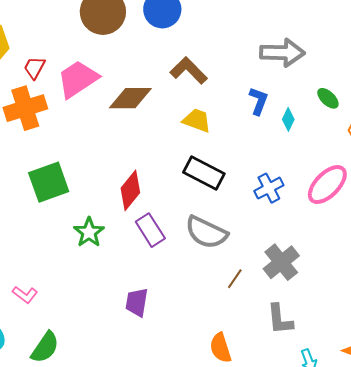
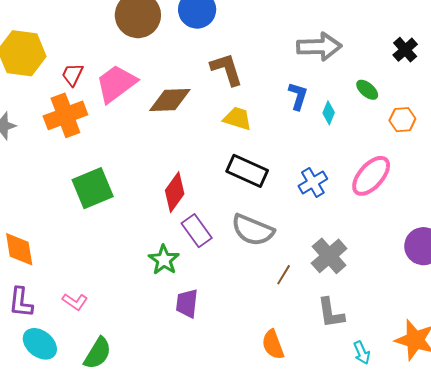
brown L-shape: (189, 71) -> (227, 69), turned 30
green star: (89, 232) -> (164, 260), moved

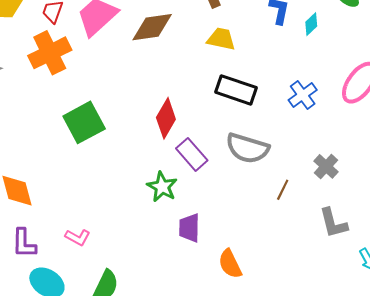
cyan diamond: (329, 113) -> (311, 24), turned 30
gray cross: (329, 256) -> (326, 166), size x0.7
orange semicircle: (273, 345) -> (230, 264), moved

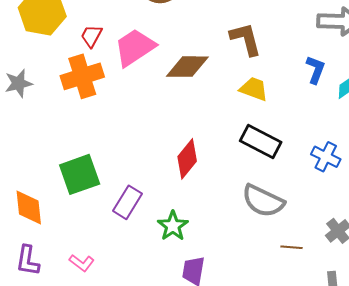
blue cross: (303, 95) -> (326, 157), turned -36
green square: (84, 122) -> (80, 174), moved
purple rectangle: (192, 154) -> (128, 202), moved, turned 64
brown line: (283, 190) -> (291, 247), turned 60

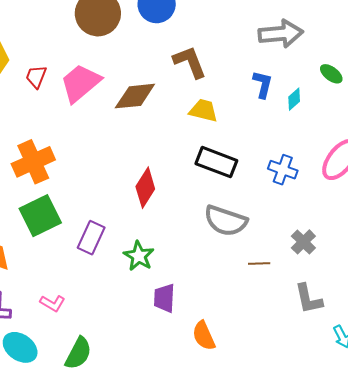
orange cross: (82, 76) -> (33, 162), moved

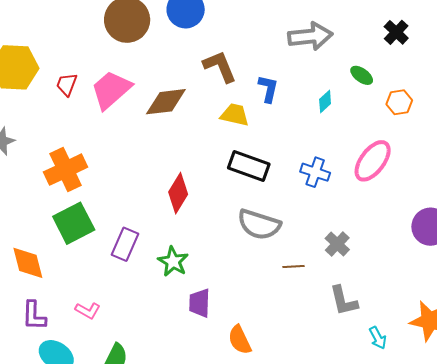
blue L-shape: (263, 84) -> (268, 89), moved

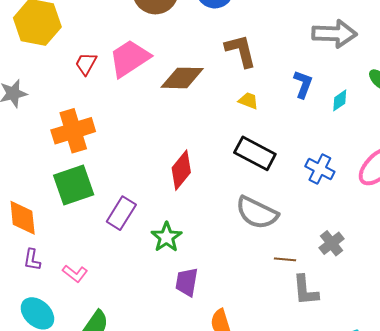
red trapezoid: (67, 84) -> (86, 64), moved
blue L-shape: (268, 89) -> (303, 84), moved
yellow trapezoid: (235, 115) -> (248, 101), size x0.7
gray L-shape: (344, 301) -> (305, 290), moved
purple L-shape: (34, 316) -> (32, 260), moved, size x0.7

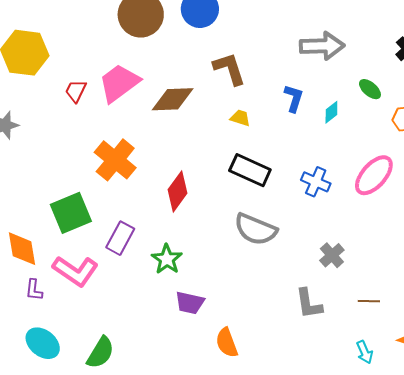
orange cross: (73, 131) -> (115, 160), moved, turned -30
brown line: (285, 259) -> (369, 301), moved
pink L-shape: (75, 273) -> (75, 271), moved, size x1.8
purple trapezoid: (187, 282) -> (190, 303), turned -84

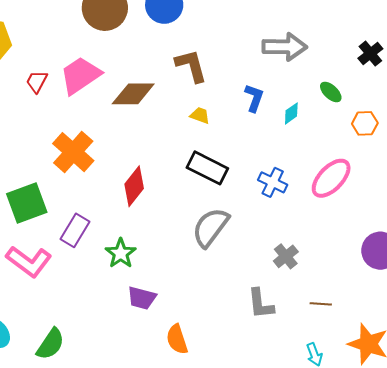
gray semicircle: (256, 229) -> (211, 227), turned 102

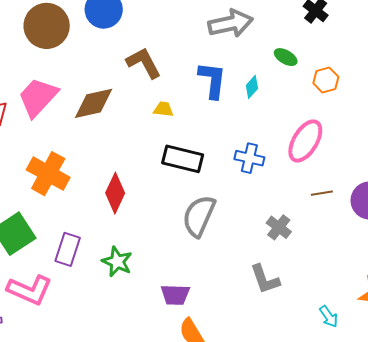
blue L-shape: (254, 98) -> (212, 80), size x1.4
purple trapezoid: (142, 298) -> (175, 295), moved
brown line: (321, 304) -> (322, 193), moved

